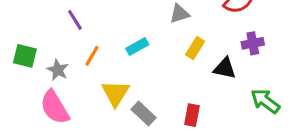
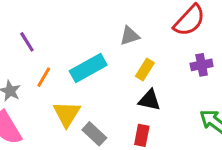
cyan rectangle: (137, 46) -> (88, 68), size x1.6
black triangle: (225, 68) -> (149, 100), moved

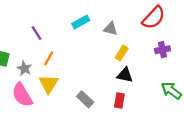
gray triangle: (130, 36) -> (111, 29), turned 32
cyan rectangle: (88, 68) -> (81, 22), moved, size x0.7
yellow triangle: (67, 114) -> (49, 84), moved

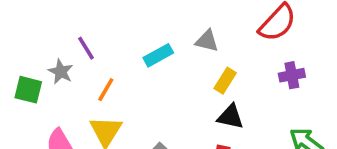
cyan rectangle: (81, 22) -> (158, 55), moved
gray star: (24, 68) -> (61, 72), moved

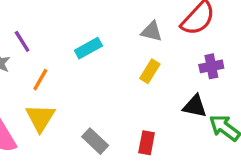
gray triangle: (207, 41) -> (152, 31), moved
black triangle: (230, 117) -> (195, 106), moved

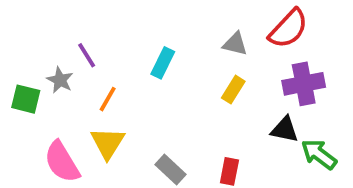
cyan rectangle: (88, 48) -> (163, 63), turned -35
purple cross: (211, 66) -> (304, 84), size x1.5

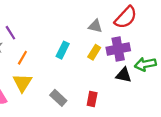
cyan rectangle: (163, 63) -> (63, 50), moved
purple cross: (304, 84) -> (118, 49), moved
green arrow: (319, 154) -> (145, 64), moved, turned -48

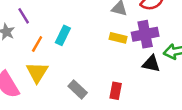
cyan rectangle: (63, 50) -> (63, 35), moved
yellow rectangle: (94, 52) -> (118, 38), turned 72

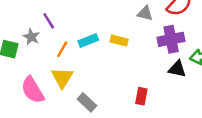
cyan rectangle: (63, 35) -> (88, 41), turned 42
yellow rectangle: (118, 38) -> (119, 41), moved
gray rectangle: (78, 89) -> (87, 102), moved

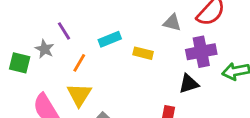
cyan rectangle: (88, 41) -> (110, 39), moved
black triangle: (177, 69) -> (189, 84), moved, turned -30

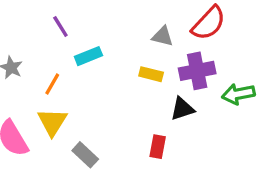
purple line: (64, 31) -> (60, 26), moved
yellow rectangle: (143, 53) -> (151, 74), moved

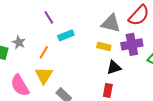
gray triangle: (163, 36) -> (111, 23), size x1.5
black triangle: (182, 109) -> (114, 67), moved

